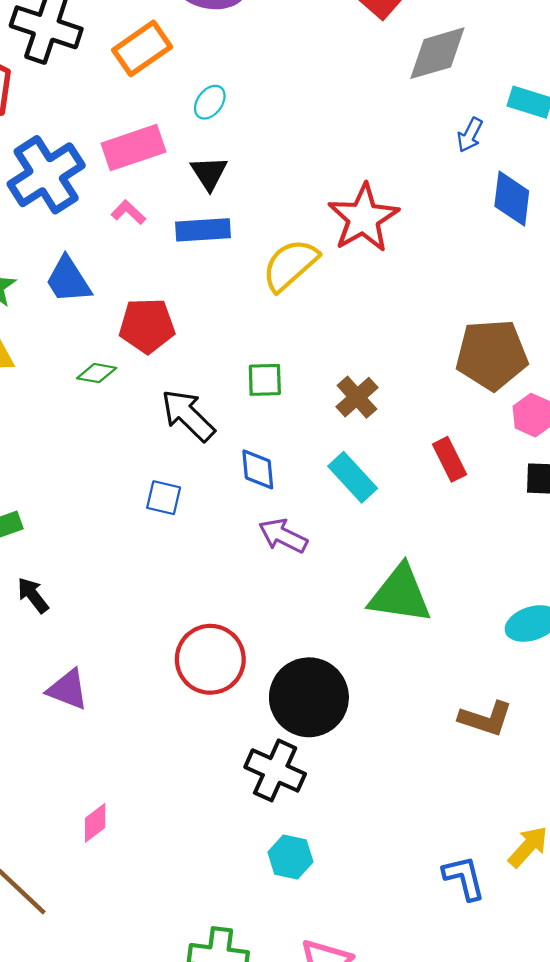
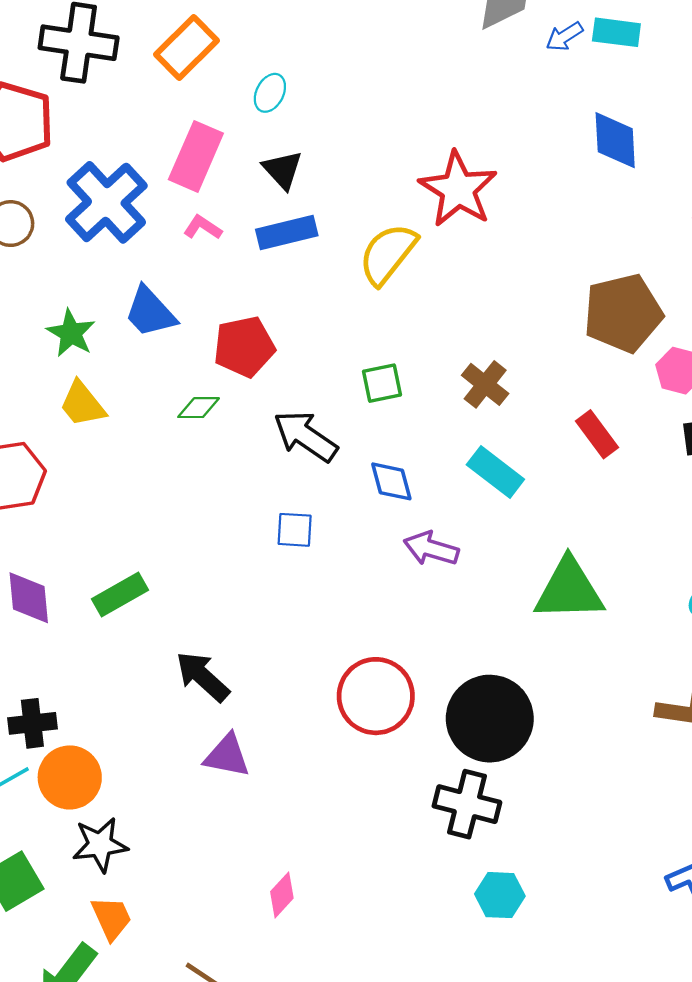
blue arrow: (470, 135) -> (564, 36), moved, turned 40
pink rectangle: (134, 148) -> (196, 156), turned -38
black arrow: (33, 595) -> (203, 677), moved, size x1.4

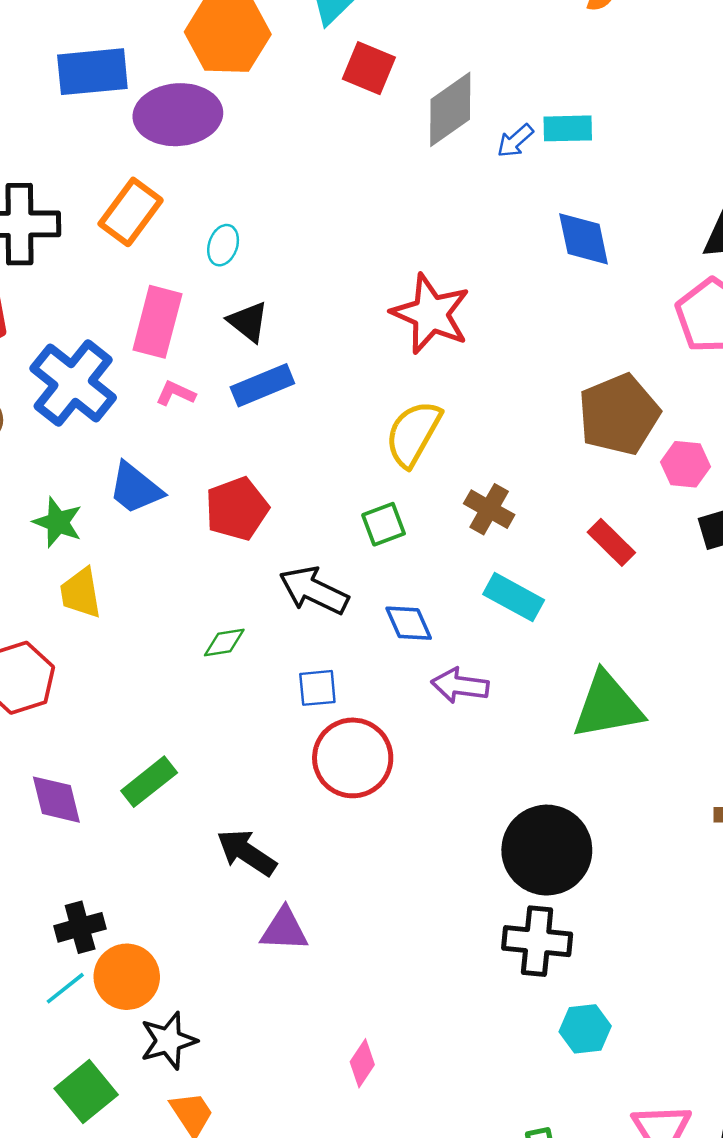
yellow semicircle: (388, 254) -> (413, 434), moved
yellow trapezoid: (82, 404) -> (81, 593), turned 38
green diamond: (199, 408) -> (224, 643), moved
red circle: (376, 696) -> (353, 758), moved

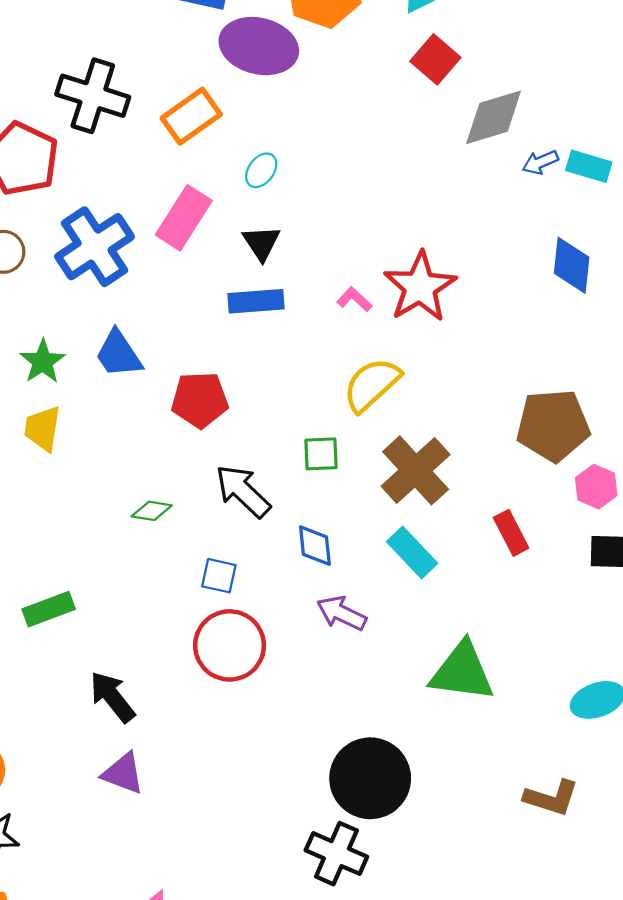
pink L-shape: (176, 393) -> (354, 299), moved
brown cross: (489, 509) -> (416, 470), size x1.6

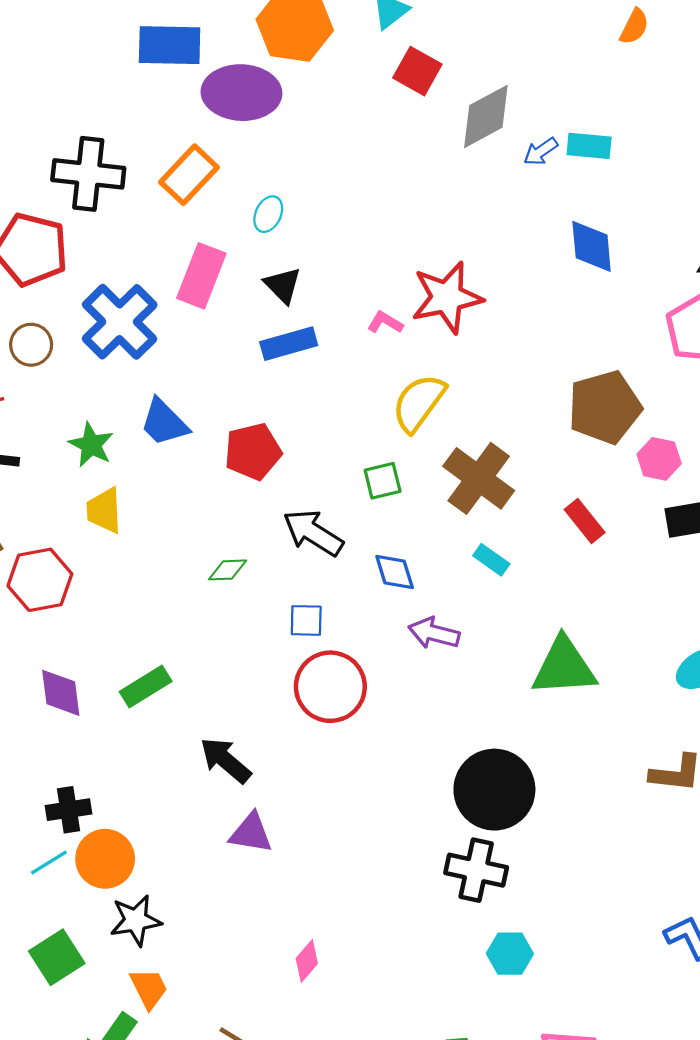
red star: (420, 287) -> (447, 297), turned 30
cyan rectangle: (412, 552) -> (491, 560), size x0.7

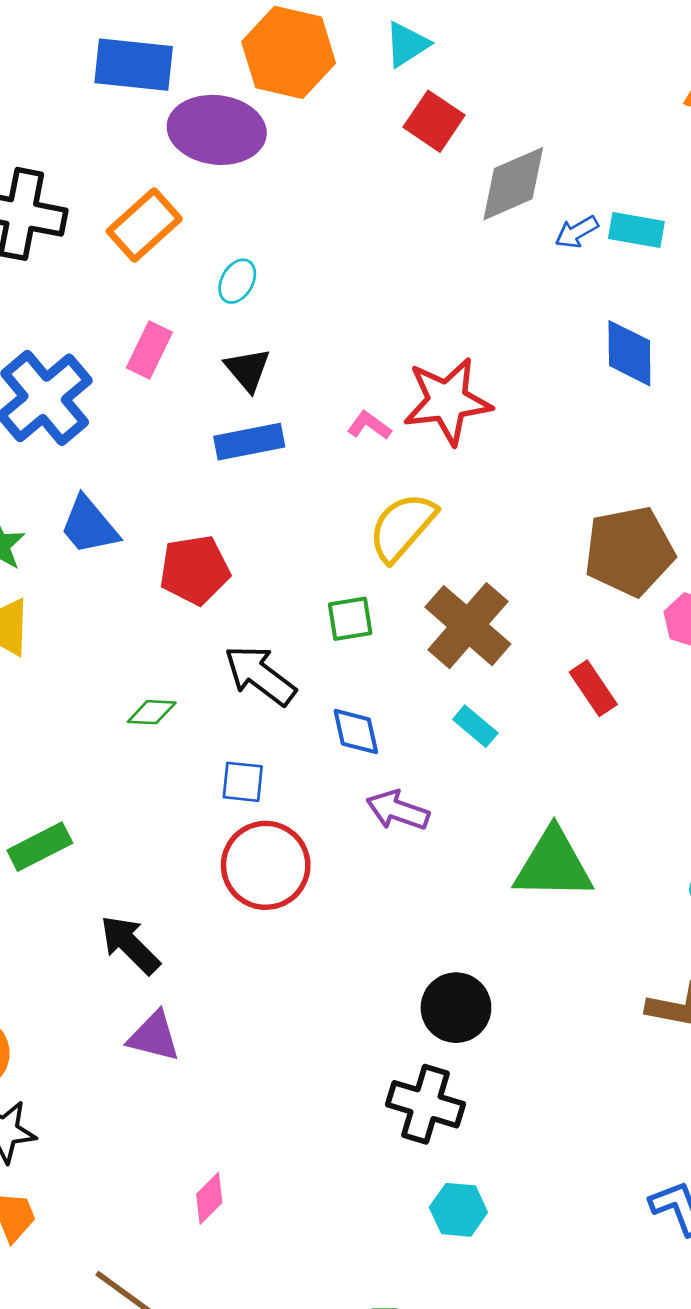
pink rectangle: (201, 276) -> (149, 350), size x0.7
black circle: (494, 790) -> (456, 1008), size x0.7

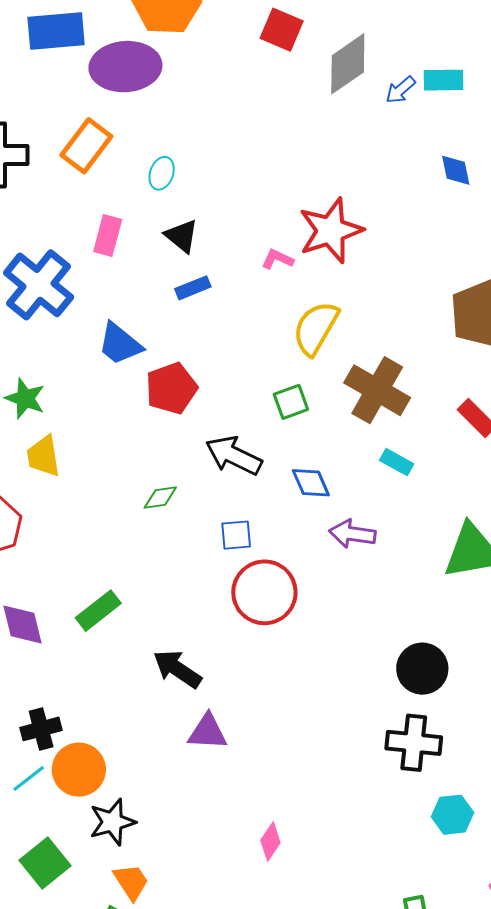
blue diamond: (629, 353) -> (456, 170), size x0.7
blue rectangle: (249, 442) -> (193, 288), size x0.7
blue trapezoid: (89, 526) -> (120, 344), moved

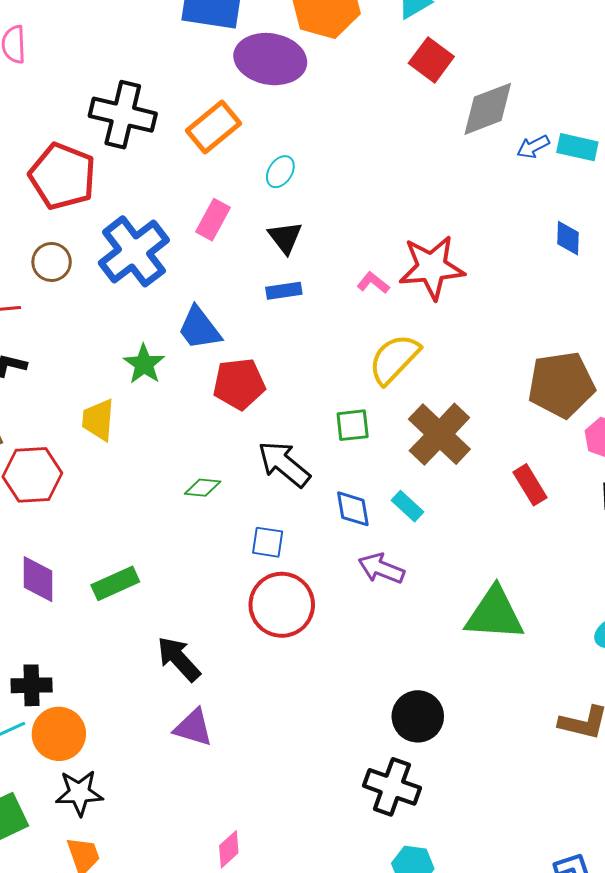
green star: (25, 398) -> (144, 364), moved
cyan rectangle: (397, 462) -> (408, 506), moved

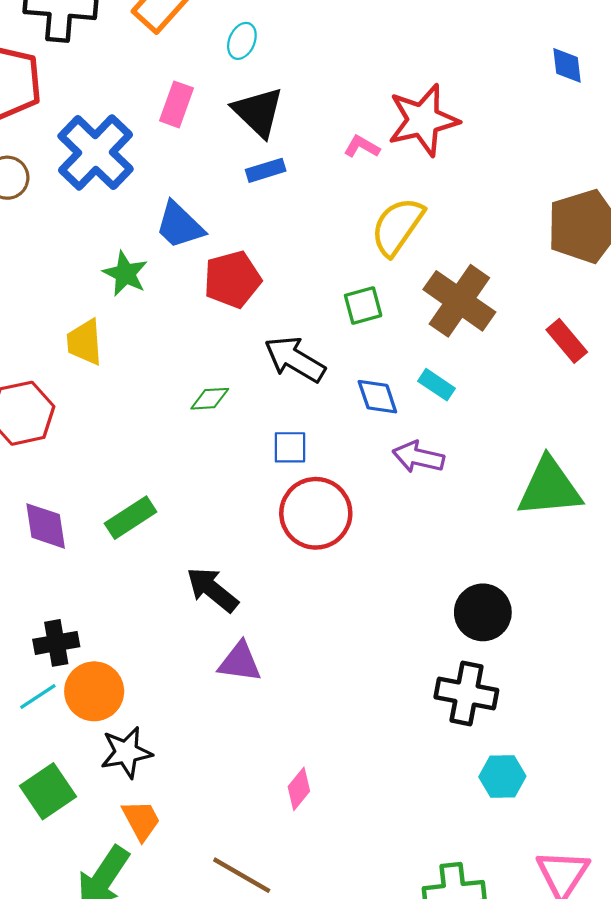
black triangle: (285, 237) -> (258, 112), size x1.4

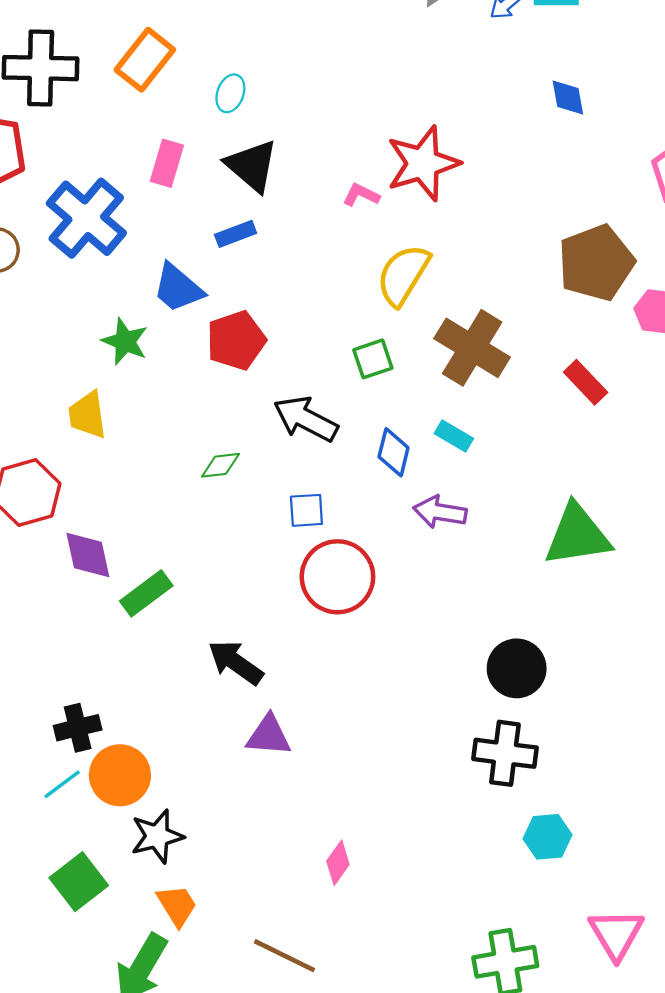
blue rectangle: (266, 170) -> (236, 234), moved
blue diamond: (377, 397) -> (394, 452), turned 36
purple diamond: (46, 526) -> (88, 555), moved

